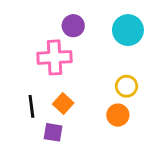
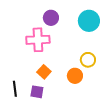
black line: (31, 106) -> (15, 89), moved
orange circle: (118, 115) -> (75, 76), moved

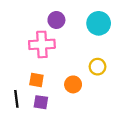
orange square: (44, 72) -> (36, 80), moved, turned -32
orange circle: (75, 76) -> (73, 84), moved

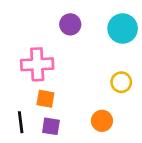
pink cross: (42, 44) -> (37, 64), moved
orange circle: (73, 84) -> (102, 121), moved

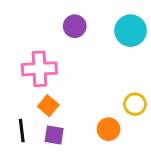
yellow circle: (121, 82) -> (135, 104), moved
orange square: (45, 99) -> (48, 106), turned 30

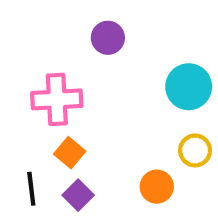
cyan circle: (131, 31) -> (189, 87), moved
purple square: (54, 135) -> (78, 195), turned 36

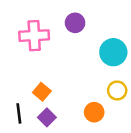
purple circle: (108, 38) -> (75, 23), moved
pink cross: (57, 99) -> (34, 36), moved

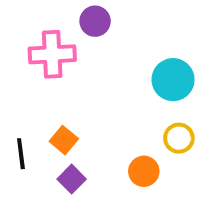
purple circle: (75, 23) -> (95, 21), moved
black line: (19, 113) -> (21, 154), moved

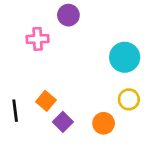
pink cross: (52, 54) -> (38, 39), size x0.7
purple square: (72, 179) -> (63, 122), moved

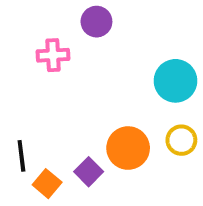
orange square: (46, 101) -> (47, 184), moved
orange circle: (104, 123) -> (128, 148), moved, size x1.4

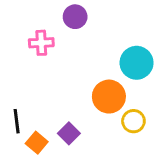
yellow circle: (181, 140) -> (133, 121), moved
orange circle: (128, 148) -> (109, 97), moved

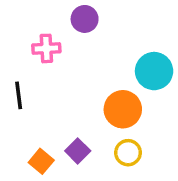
black line: (17, 121) -> (19, 95), moved
yellow circle: (133, 121) -> (128, 153), moved

